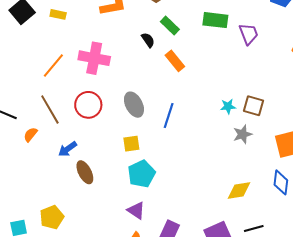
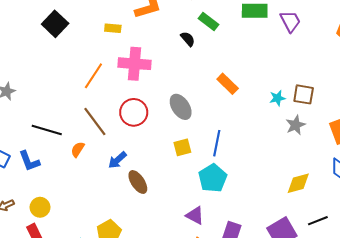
yellow rectangle: (58, 14) -> (113, 28), moved
orange rectangle: (175, 61) -> (228, 84), moved
blue line: (169, 116) -> (217, 143), moved
cyan pentagon: (141, 174) -> (213, 178), moved

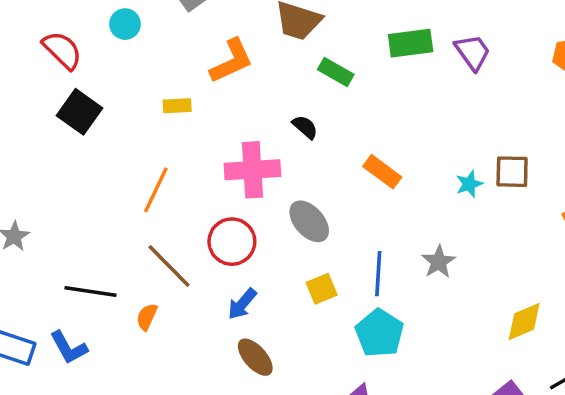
black semicircle: (188, 39) -> (305, 127), moved
pink cross: (135, 64) -> (252, 170), moved
gray star: (296, 125) -> (439, 262), moved
blue arrow: (117, 160) -> (242, 304), moved

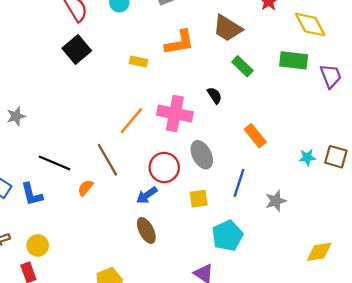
orange line: (156, 190) -> (131, 121), moved
red circle: (232, 242) -> (164, 167), moved
blue line: (378, 274) -> (239, 183), moved

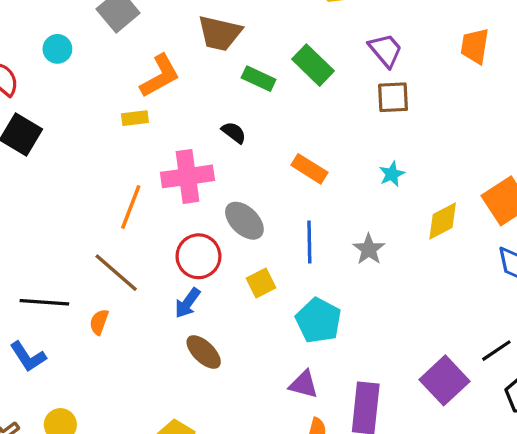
green rectangle: (294, 60) -> (313, 65), moved, turned 56
yellow rectangle: (138, 62) -> (135, 118), moved
brown square: (336, 157) -> (393, 97), moved
yellow diamond: (319, 252) -> (443, 221), moved

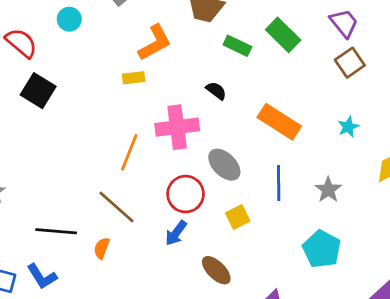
brown square: (393, 97) -> (350, 63), turned -32
orange rectangle: (309, 169) -> (279, 122), size x1.4
cyan pentagon: (319, 320) -> (322, 249), moved
brown ellipse: (204, 352) -> (216, 270), moved

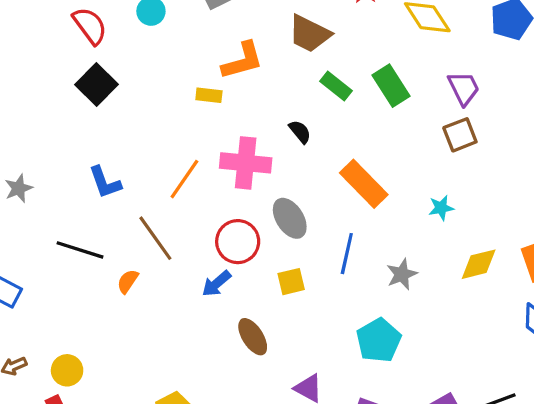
blue L-shape: (42, 276) -> (105, 182), moved

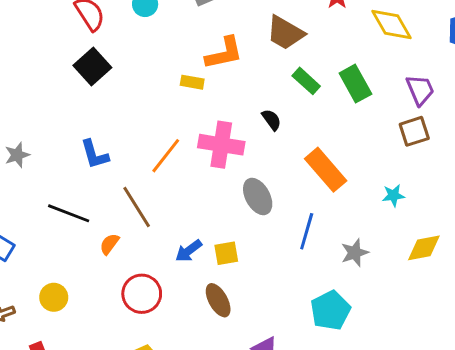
red circle: (238, 242) -> (142, 294), moved
yellow square: (291, 282) -> (226, 253), moved
yellow circle: (67, 370) -> (54, 297), moved

